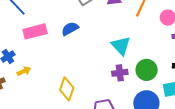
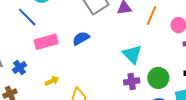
yellow arrow: (24, 71) -> (52, 81), moved

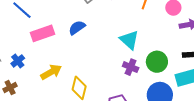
yellow arrow: (52, 81) -> (51, 72), size x1.5
purple cross: (132, 81) -> (131, 67), turned 35

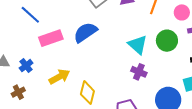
blue semicircle: (77, 28) -> (85, 32), size x1.4
green circle: (157, 62) -> (167, 41), moved

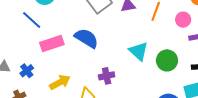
blue semicircle: (85, 32) -> (86, 38), turned 65
green circle: (167, 41) -> (167, 60), moved
purple cross: (139, 72) -> (107, 76), moved, turned -35

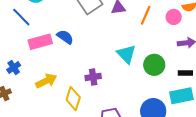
pink circle: (183, 20) -> (174, 17), moved
blue semicircle: (86, 38) -> (65, 37), moved, size x0.7

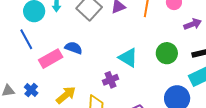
blue line: (21, 17) -> (26, 39), turned 30
cyan triangle: (126, 54) -> (128, 58), moved

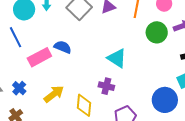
green circle: (167, 53) -> (157, 32), moved
purple cross: (110, 80) -> (106, 86), moved, turned 35

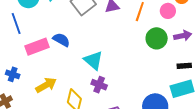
cyan triangle: (117, 58) -> (93, 60), moved
blue cross: (19, 88) -> (13, 74), turned -32

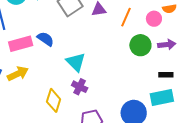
yellow arrow: (46, 85) -> (18, 74), moved

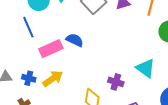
cyan triangle: (76, 62) -> (145, 68), moved

